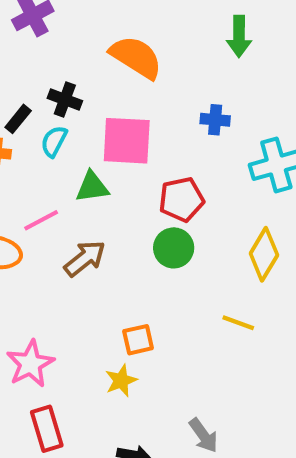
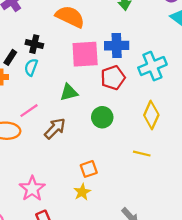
blue cross: (215, 120) -> (117, 46), size x1.5
pink square: (127, 141) -> (85, 54), moved
green triangle: (92, 187) -> (69, 92), moved
red pentagon: (182, 199) -> (113, 78), moved

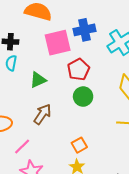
red pentagon: (113, 78) -> (78, 70), moved
green triangle: (69, 92) -> (38, 80), moved
pink line: (29, 111) -> (22, 146), moved

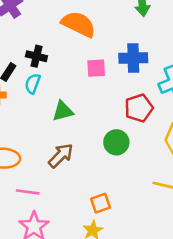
pink square: (58, 43) -> (96, 68), size x0.6
red pentagon: (78, 70) -> (139, 108), moved
pink line: (22, 146) -> (28, 192), turned 42

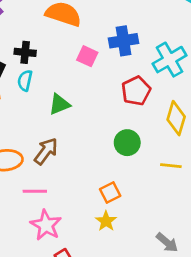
pink square: (96, 68) -> (87, 56), turned 36
green circle: (116, 142) -> (127, 143), moved
brown arrow: (61, 156) -> (46, 151), moved

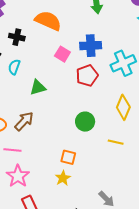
black cross: (25, 52) -> (17, 37), moved
red pentagon: (136, 91) -> (87, 76), moved
orange square: (110, 193) -> (68, 157), turned 35

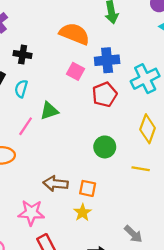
orange semicircle: (48, 21) -> (74, 34), moved
brown arrow: (24, 121) -> (56, 184), moved, turned -125
pink line: (12, 150) -> (26, 126), moved, turned -60
pink star: (18, 176) -> (31, 213), turned -30

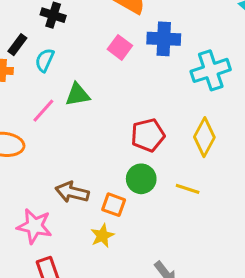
red pentagon: (105, 95) -> (148, 135), moved
green circle: (105, 147) -> (141, 179), moved

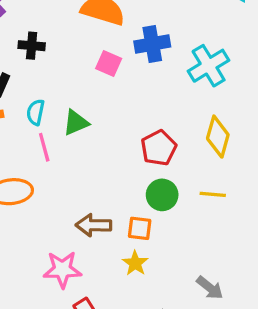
cyan semicircle: (45, 60) -> (35, 112), moved
pink line: (43, 111) -> (44, 147), turned -44

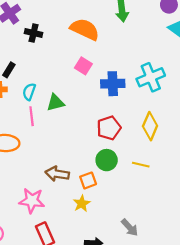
blue cross: (152, 44) -> (113, 84), moved
black cross: (32, 46) -> (34, 33), moved
orange square: (140, 228) -> (88, 180), turned -35

